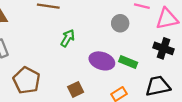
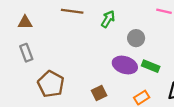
gray circle: (120, 23) -> (136, 38), moved
green arrow: (68, 38) -> (108, 19), moved

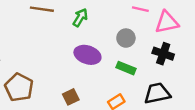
gray circle: (136, 38) -> (126, 38), moved
purple ellipse: (125, 65) -> (87, 55), moved

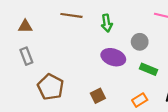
green arrow: (80, 18) -> (107, 23), turned 140
gray circle: (126, 38) -> (140, 42), moved

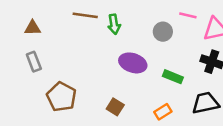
green arrow: (107, 23) -> (114, 24), moved
gray circle: (140, 42) -> (163, 32), moved
brown square: (98, 96) -> (115, 107), turned -32

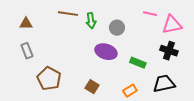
gray circle: (163, 32) -> (117, 28), moved

